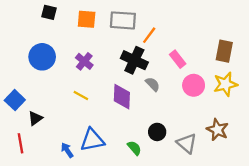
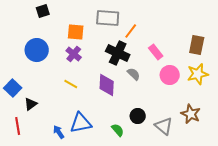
black square: (49, 12) -> (43, 11), turned -32
orange square: (87, 19) -> (76, 32), moved

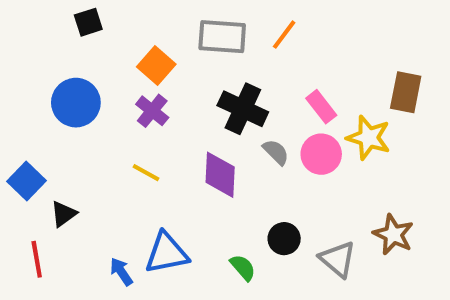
orange line: (131, 31) -> (284, 35), moved
orange square: (76, 32) -> (156, 65), turned 36
yellow star: (198, 74) -> (369, 138), moved, turned 30
pink circle: (170, 75) -> (321, 154), moved

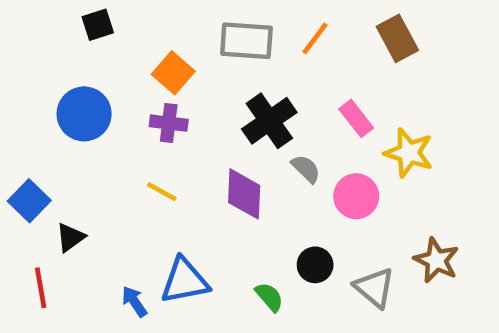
brown rectangle: (406, 92) -> (397, 38), moved, turned -39
black cross: (243, 109) -> (269, 121), turned 30
purple cross: (152, 111) -> (169, 123), turned -32
pink circle: (321, 154) -> (356, 196), moved

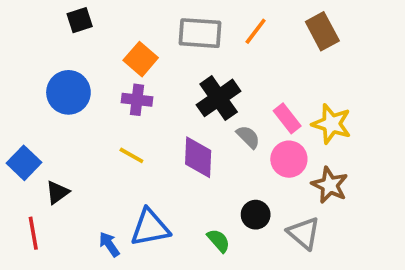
pink rectangle: (356, 118) -> (287, 118), moved
brown star: (436, 260) -> (330, 185), moved

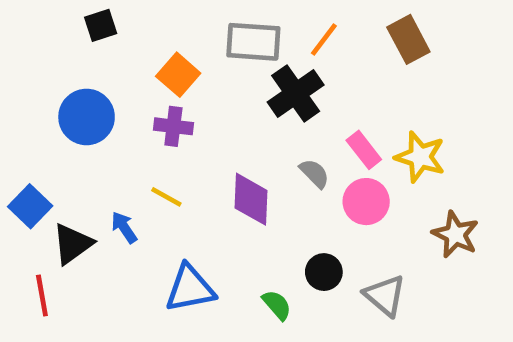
black cross: (219, 98) -> (296, 93), moved
brown star: (330, 185) -> (455, 234), moved
black triangle: (57, 192) -> (72, 244), size x1.4
blue arrow: (109, 244) -> (124, 227), moved

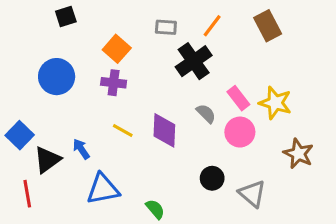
gray rectangle: (253, 42) -> (166, 27), size x0.6
yellow line: (166, 197) -> (123, 130), moved
blue triangle: (190, 288) -> (103, 189), moved
green semicircle: (277, 305) -> (155, 209), moved

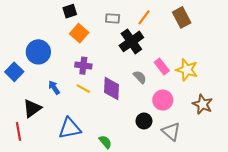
black square: (66, 17) -> (70, 11), moved
purple cross: (114, 83) -> (83, 66), moved
pink circle: (240, 132) -> (163, 100), moved
blue square: (20, 135) -> (14, 72), moved
blue arrow: (81, 149) -> (54, 88), moved

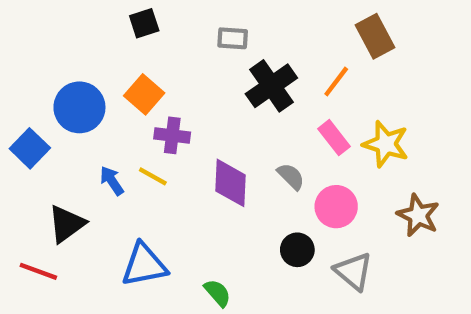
orange line: (144, 17) -> (336, 81), moved
orange square: (79, 33) -> (144, 94), moved
gray semicircle: (140, 77) -> (291, 176), moved
yellow line: (83, 89) -> (153, 176), moved
red line: (18, 131) -> (38, 271), turned -60

